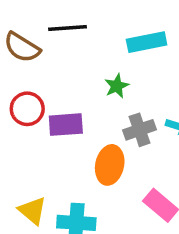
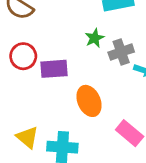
gray cross: (140, 130) -> (121, 52), moved
orange ellipse: (110, 165) -> (89, 101), turned -36

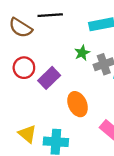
purple rectangle: (54, 69) -> (49, 78), turned -40

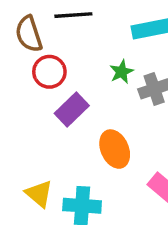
brown semicircle: (21, 28) -> (29, 34), turned 40
red circle: (24, 68) -> (49, 72), moved

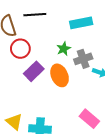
orange ellipse: (115, 149) -> (60, 75), moved

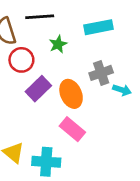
green star: (64, 49) -> (58, 44), moved
pink rectangle: (89, 119) -> (72, 129), moved

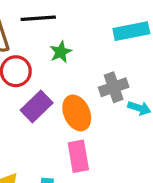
cyan rectangle: (98, 27) -> (131, 31), moved
pink rectangle: (72, 129) -> (78, 156), turned 40

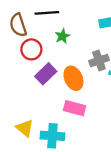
pink rectangle: (78, 156) -> (75, 108), turned -65

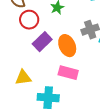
yellow triangle: (25, 128) -> (23, 78), moved, turned -48

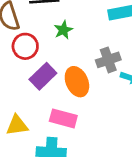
pink rectangle: (68, 73) -> (63, 118), moved

